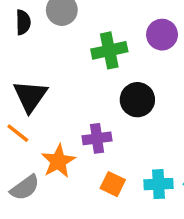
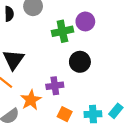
purple circle: (162, 35) -> (85, 21), moved

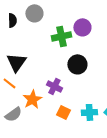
purple cross: (55, 86) -> (54, 86), turned 35

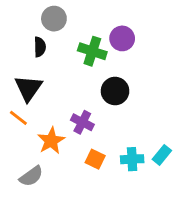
black semicircle: (12, 20) -> (40, 47), moved
green cross: (61, 36) -> (92, 51), turned 30
gray semicircle: (13, 114) -> (31, 176), moved

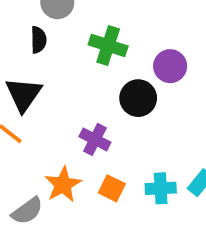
purple circle: (122, 38) -> (170, 66), moved
orange star: (51, 141) -> (63, 185), moved

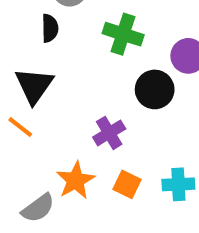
purple cross: (95, 139) -> (109, 133), turned 32

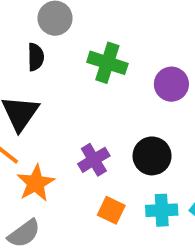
black circle: (155, 89) -> (152, 156), moved
orange star: (76, 180) -> (36, 183), moved

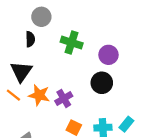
black circle: (152, 156) -> (102, 83), moved
orange star: (36, 183) -> (39, 95), moved, turned -30

